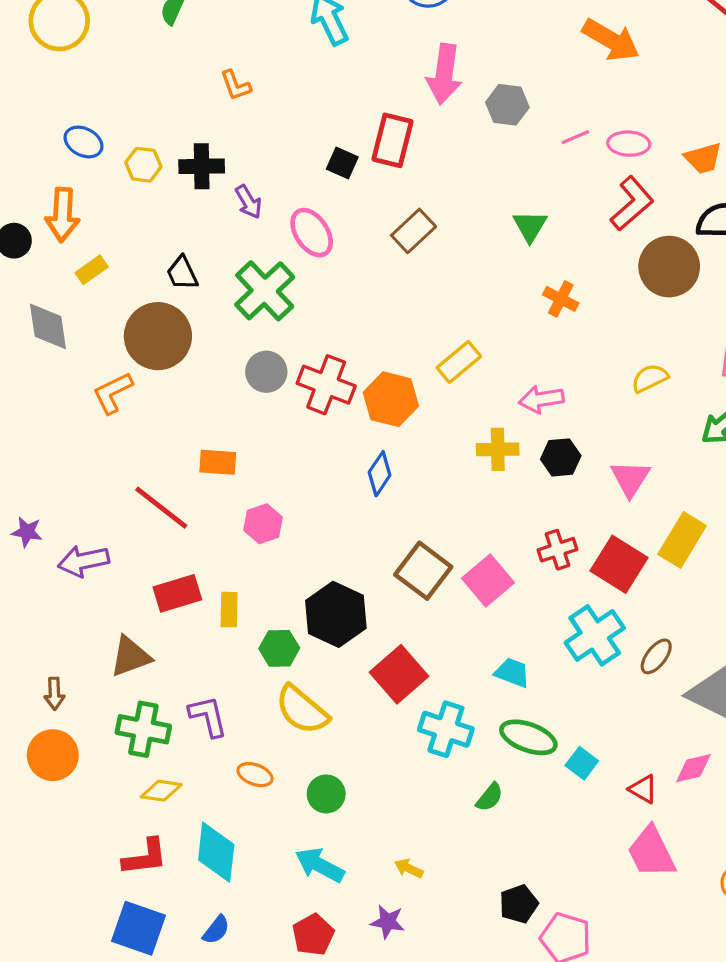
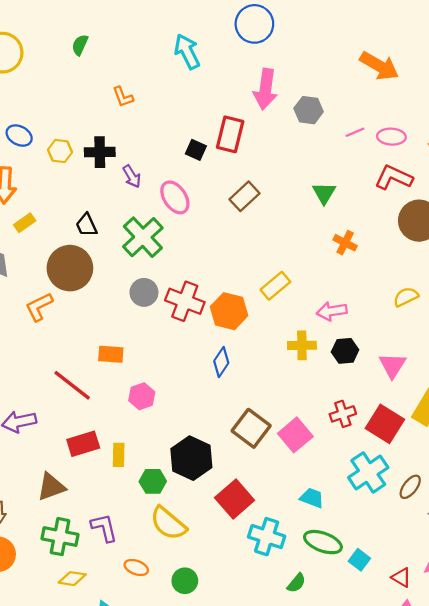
red L-shape: (632, 203) -> (394, 178), turned -114

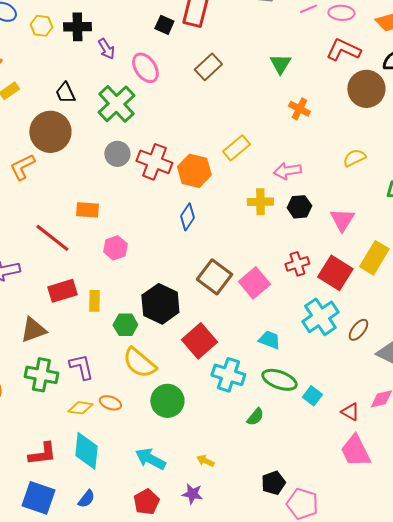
yellow diamond: (72, 579) -> (80, 408), moved
green circle: (185, 581) -> (167, 401), moved, size x1.4

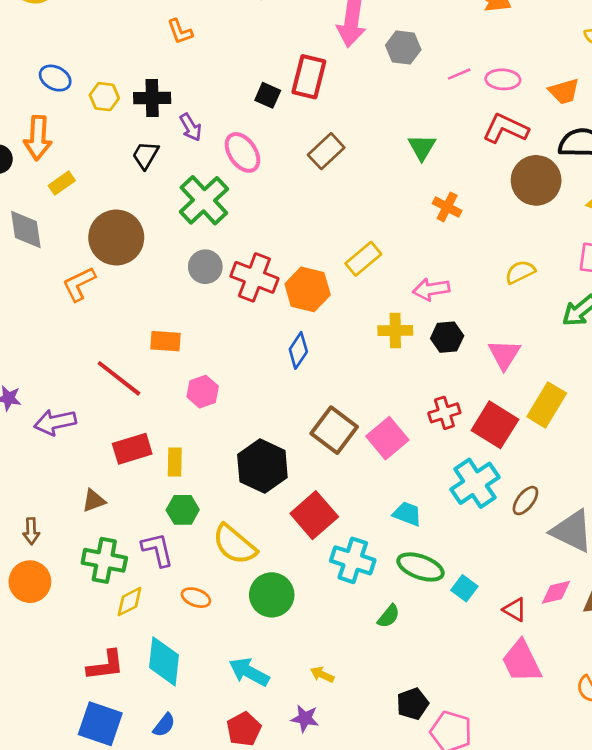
black trapezoid: (65, 93) -> (145, 155), moved, turned 55
green hexagon: (125, 325) -> (183, 510), moved
brown triangle: (33, 330) -> (94, 501), size x0.7
yellow diamond: (80, 408) -> (130, 602), moved, turned -35

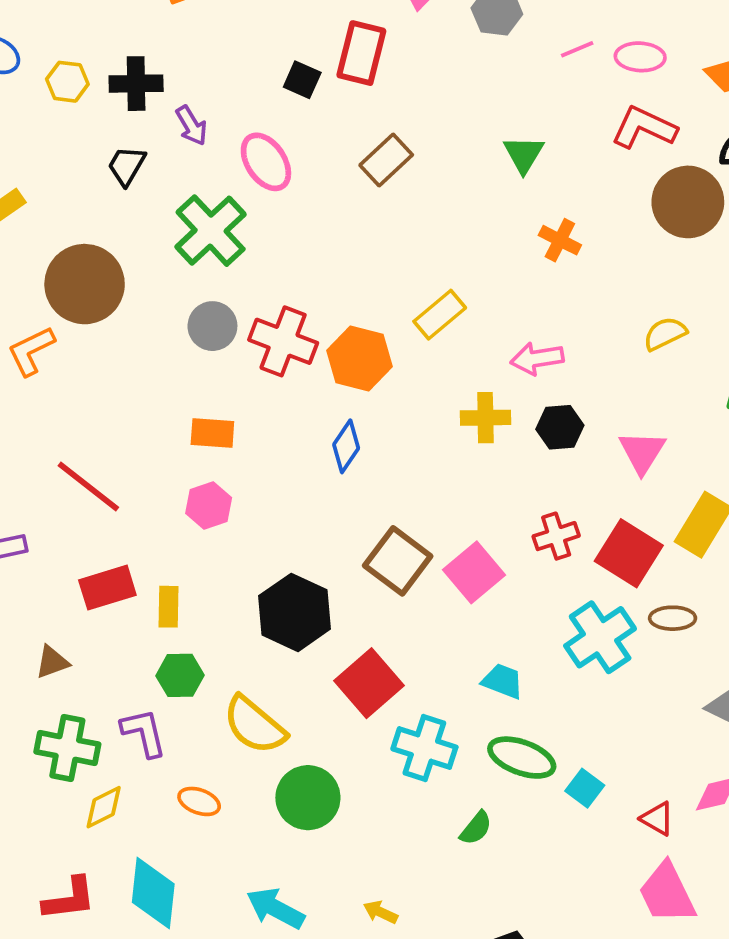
orange rectangle: (165, 341) -> (212, 433), moved
brown ellipse: (525, 501) -> (673, 618), moved, turned 52

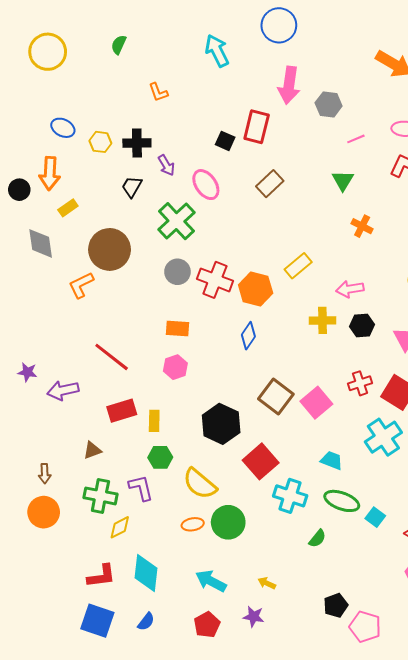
pink line: (577, 49) -> (356, 139), moved
orange ellipse: (199, 801) -> (193, 524), moved, turned -30

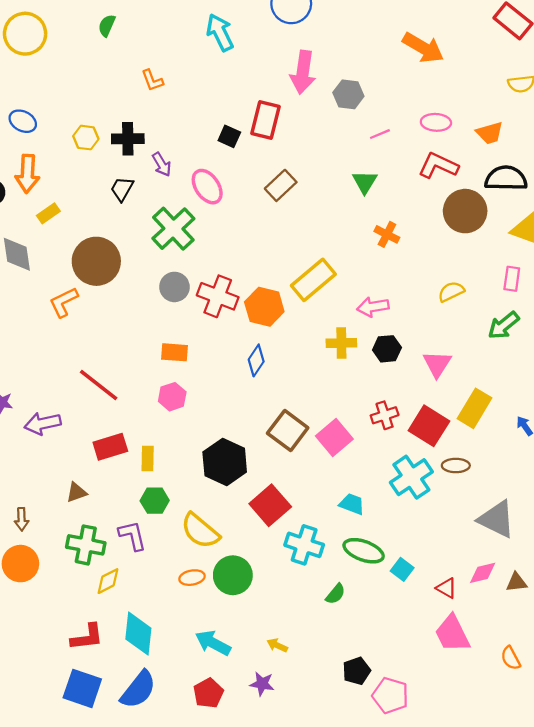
blue ellipse: (63, 128) -> (23, 121), moved
yellow rectangle: (298, 266) -> (313, 280), size x1.4
blue semicircle: (146, 622) -> (138, 690), size x1.8

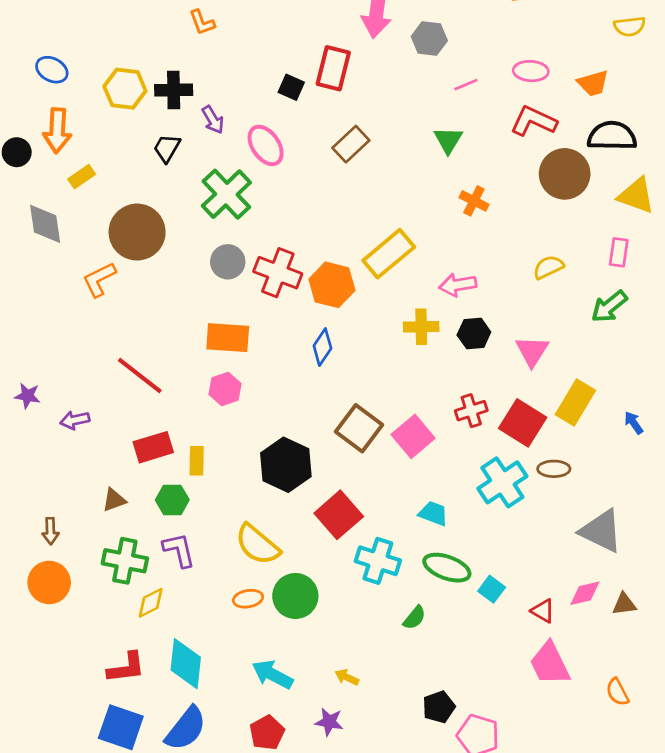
yellow hexagon: (86, 138) -> (125, 89), size x1.4
orange rectangle: (174, 352) -> (228, 338), size x1.4
purple arrow: (43, 424) -> (75, 420), size x0.7
green hexagon: (155, 501) -> (172, 500), moved

